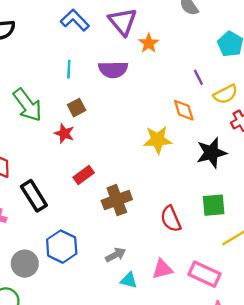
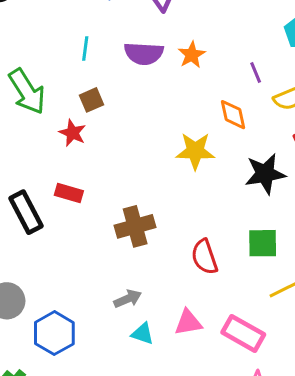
orange star: (149, 43) -> (192, 55), moved
red rectangle: (84, 175) -> (69, 193), moved, turned 48
blue hexagon: (62, 247) -> (54, 333), moved

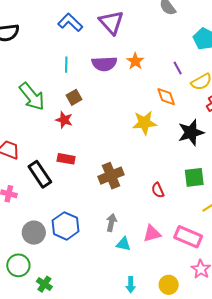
red semicircle: (204, 257) -> (158, 190), size x0.7
gray arrow: (128, 299) -> (111, 223), turned -48
blue hexagon: (54, 333) -> (65, 226), moved

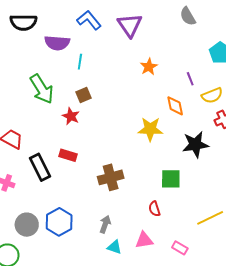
purple semicircle: (104, 64) -> (57, 43), moved
green square: (194, 177) -> (171, 179), moved
red semicircle: (158, 190) -> (155, 209), moved
pink rectangle: (188, 237) -> (180, 248), size x0.6

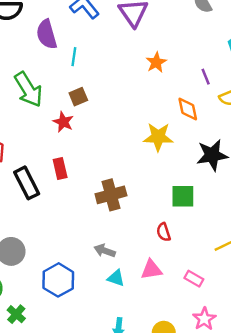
purple semicircle: (57, 43) -> (47, 34), turned 70
red rectangle: (68, 155) -> (60, 168), turned 60
blue hexagon: (59, 222) -> (58, 280), moved
gray arrow: (105, 224) -> (105, 251), turned -90

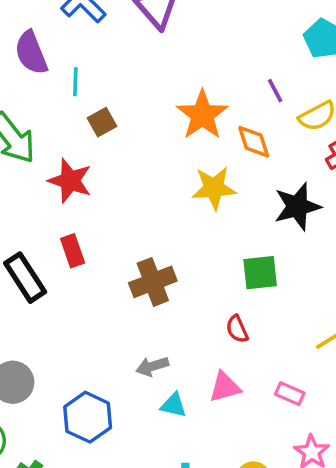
orange star: (156, 62) -> (202, 115), moved, size x1.6
brown square: (78, 97) -> (102, 122), moved
red star: (63, 122) -> (70, 181), size x1.4
gray arrow: (105, 251) -> (152, 366), turned -30

